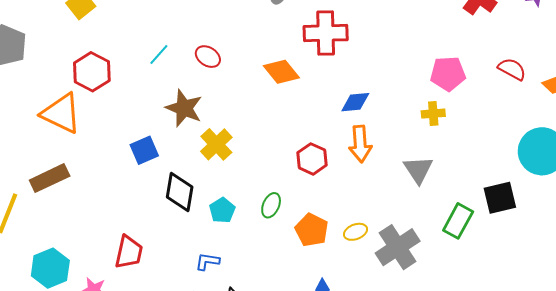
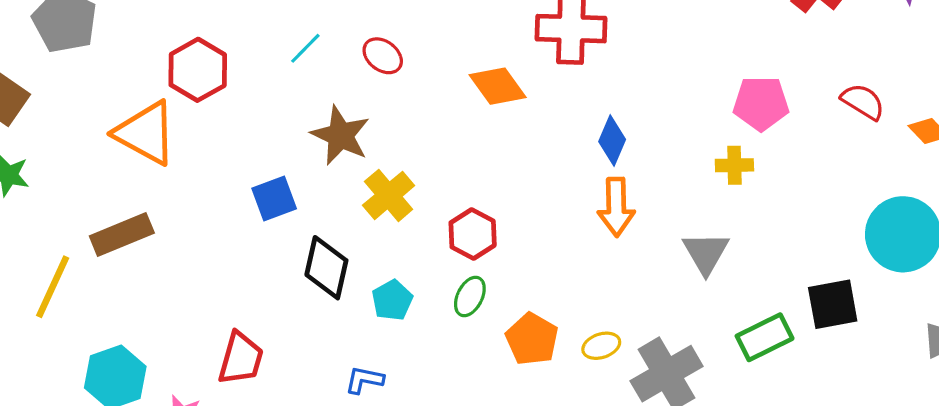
blue diamond: (355, 102) -> (612, 140), turned -64
red hexagon: (312, 159) -> (473, 234), moved
green rectangle: (458, 221) -> (765, 337), turned 32

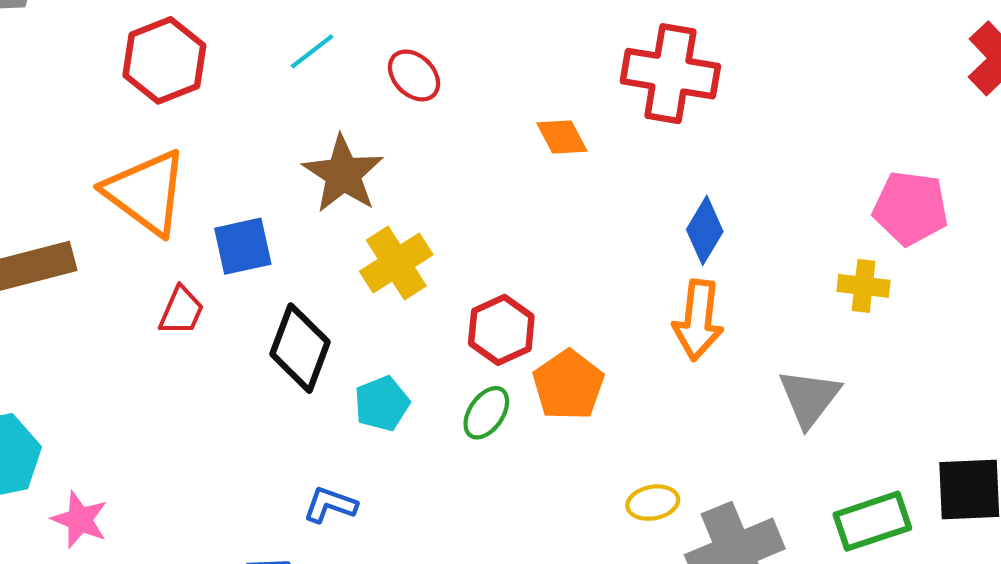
orange diamond: (498, 86) -> (562, 137), size x0.7
orange triangle: (146, 133) -> (146, 192), moved
orange pentagon: (532, 339) -> (568, 385), moved
red trapezoid: (241, 358) -> (181, 311), moved, size x0.7

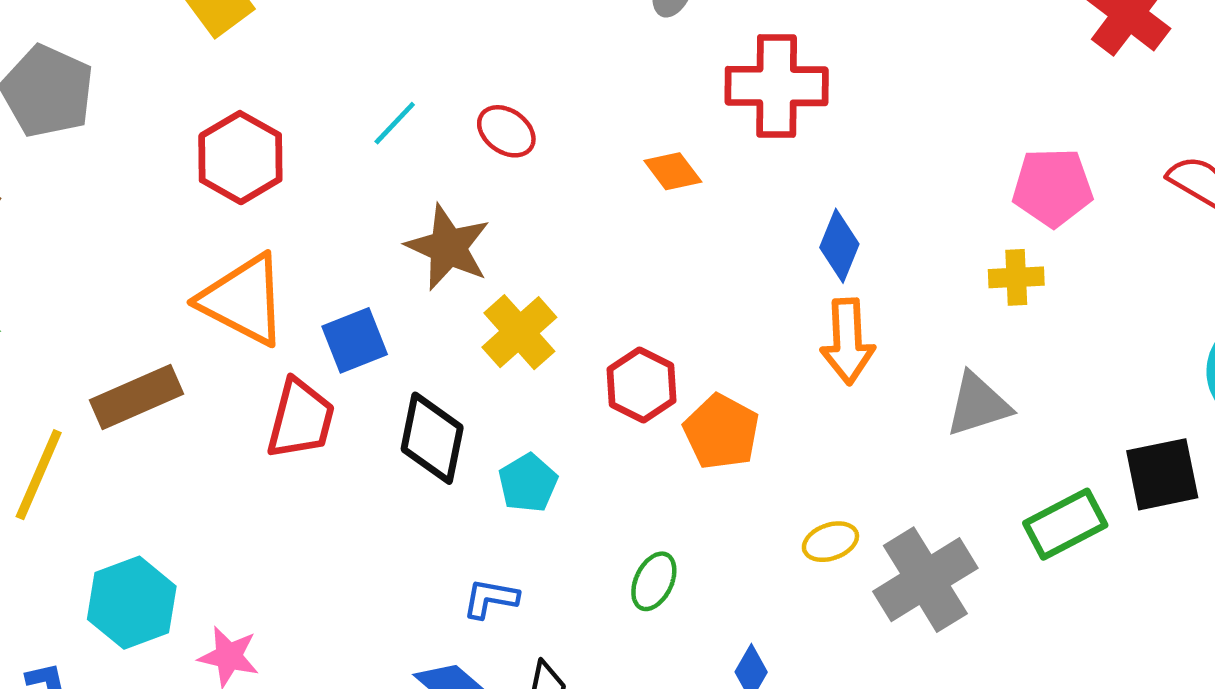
red trapezoid: (181, 311) -> (301, 419), size x1.5
gray triangle: (809, 398) -> (978, 405), turned 44
green ellipse: (486, 413) -> (654, 581), moved

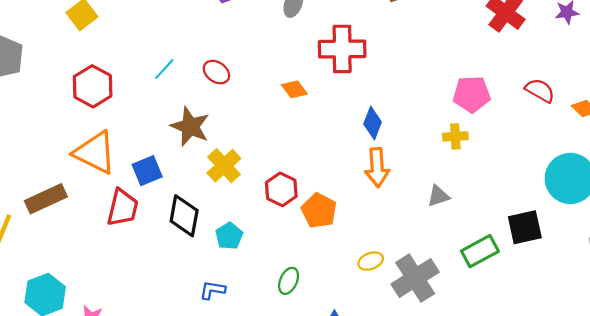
gray triangle: (978, 405) -> (438, 196), size x0.7

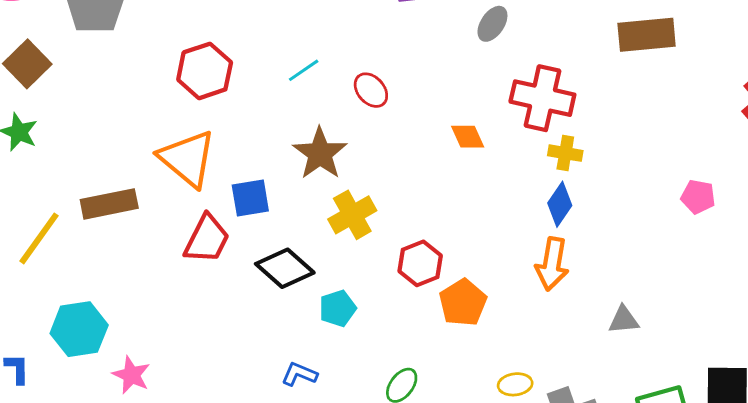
pink pentagon: (472, 94) -> (698, 197), size x0.7
yellow cross: (455, 136) -> (565, 153), moved
black diamond: (184, 216) -> (285, 268), turned -72

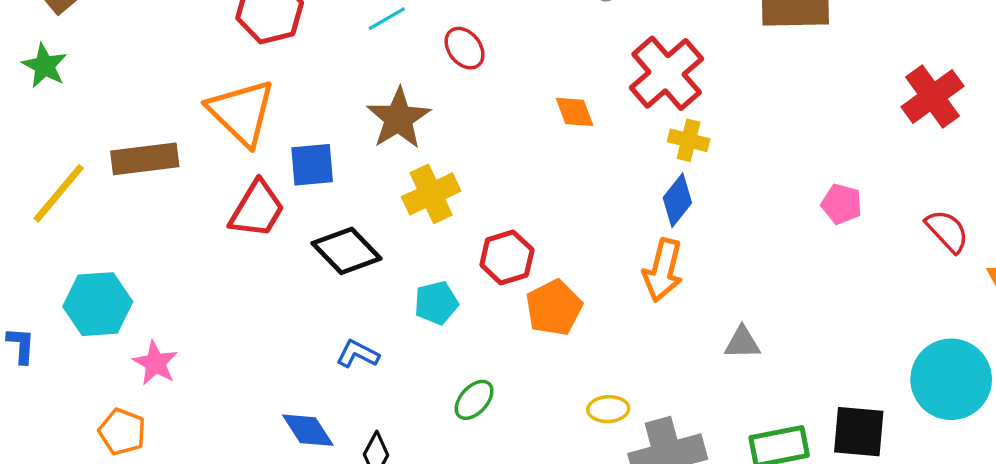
red cross: (542, 98) -> (667, 73), turned 32
cyan pentagon: (338, 308) -> (436, 303), moved
blue L-shape: (299, 374) -> (358, 354), moved

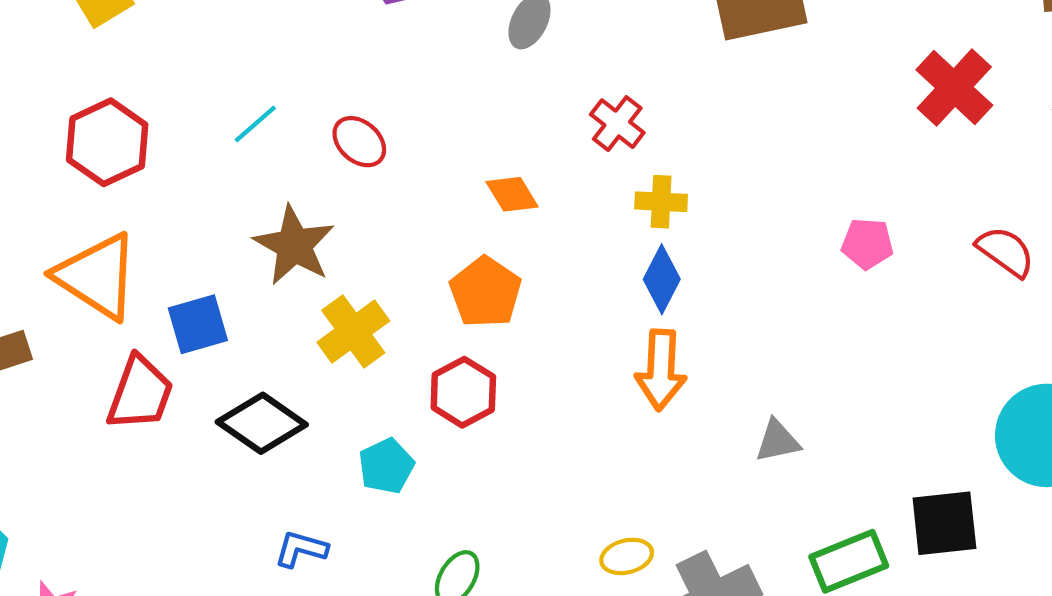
red cross: (667, 73) -> (617, 124), size x0.6
orange pentagon: (554, 308) -> (486, 292), moved

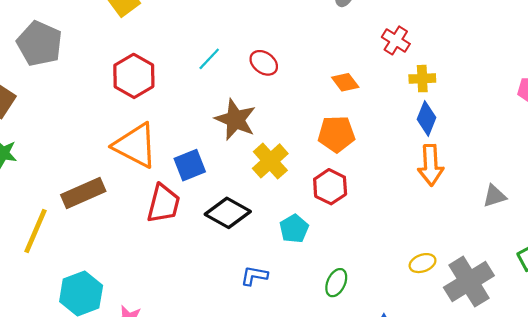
orange pentagon: (486, 292) -> (336, 134), turned -30

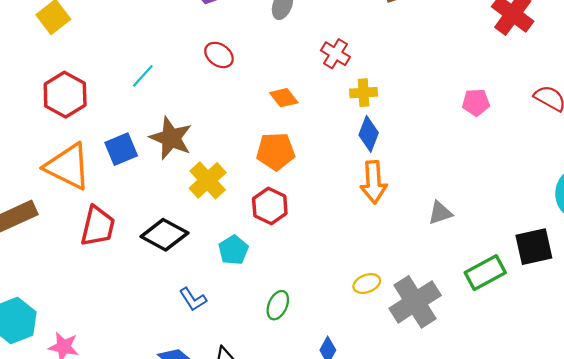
red ellipse: (264, 63) -> (219, 55), moved
blue square: (190, 165) -> (121, 149), moved
blue L-shape: (254, 276) -> (193, 299), turned -132

